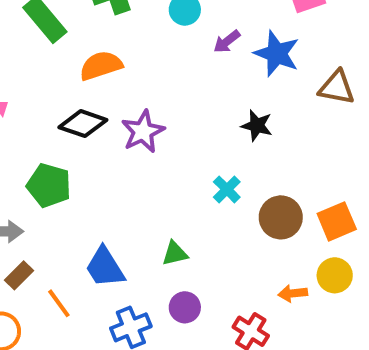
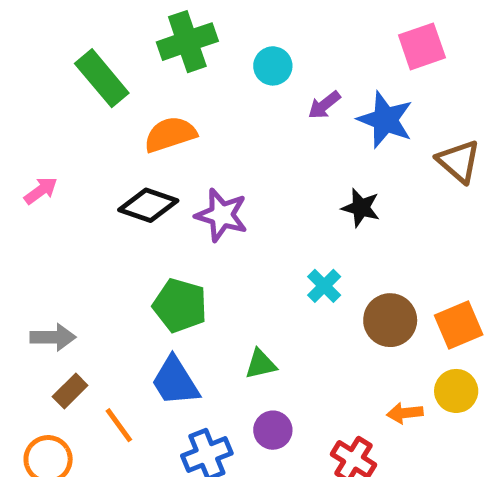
brown triangle: (337, 88) -> (459, 161), turned 30
purple star: (143, 132) -> (222, 215), turned -30
green pentagon: (49, 185) -> (180, 305), moved

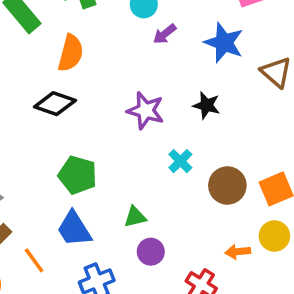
purple arrow: (324, 105) -> (165, 34), moved
orange semicircle: (170, 134) -> (71, 53), turned 123
purple star: (222, 215) -> (146, 111), moved
purple circle: (273, 430) -> (151, 252), moved

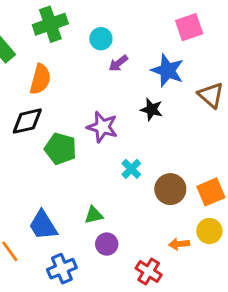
black diamond: (55, 104) -> (27, 121), turned -32
black star: (206, 105) -> (152, 110), moved
green pentagon: (78, 175) -> (60, 149), moved

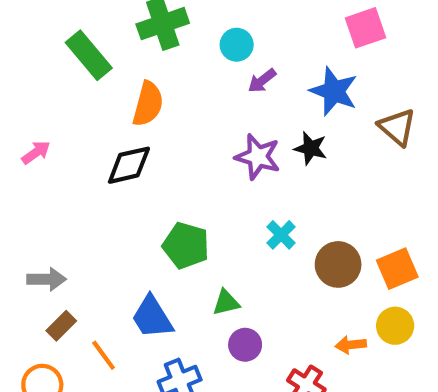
purple star: (102, 127) -> (258, 157), moved
green pentagon: (60, 149) -> (186, 245), moved

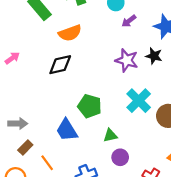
orange semicircle: (148, 104) -> (70, 33), turned 55
cyan cross: (281, 235) -> (139, 101), size x1.6
blue trapezoid: (152, 317) -> (67, 130), moved

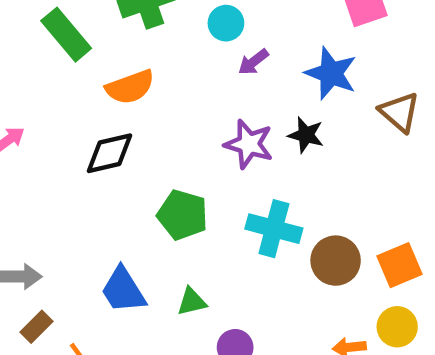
cyan cross: (139, 101) -> (274, 229), turned -30
green pentagon: (90, 106) -> (183, 215), moved
green triangle: (110, 135) -> (192, 302), moved

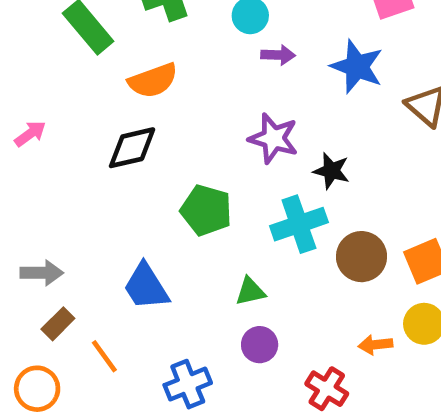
purple arrow: (253, 62) -> (278, 55), turned -140
black star: (306, 135) -> (331, 171), moved
cyan cross: (274, 229) -> (299, 224), turned -34
green triangle: (192, 302) -> (250, 291), moved

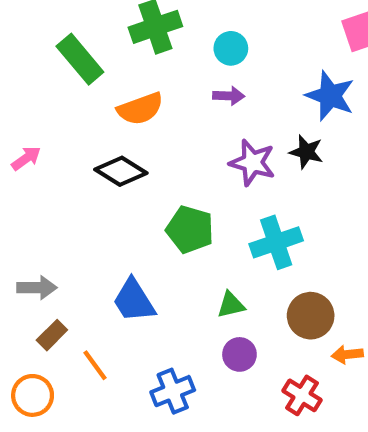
purple arrow: (278, 55) -> (229, 96), moved
black diamond: (132, 148) -> (121, 171), turned 45
black star: (331, 171) -> (306, 152), moved
brown circle: (362, 257) -> (311, 316), moved

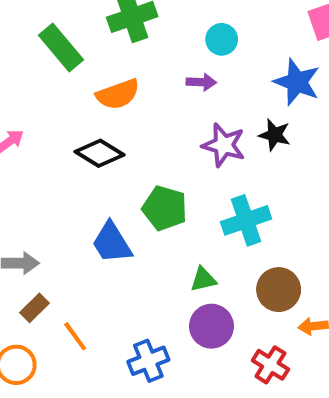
cyan circle: (231, 48) -> (222, 39), moved
blue trapezoid: (134, 301) -> (112, 243), moved
purple circle: (239, 354) -> (211, 326), size x1.4

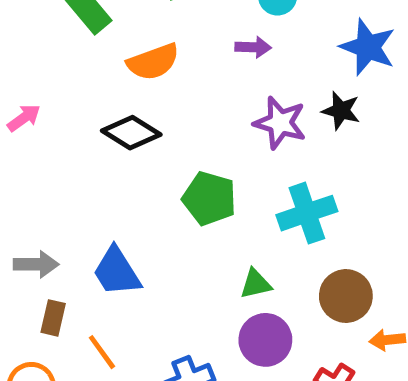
blue trapezoid: (112, 243) -> (117, 272), moved
brown rectangle: (34, 308) -> (53, 318), turned -32

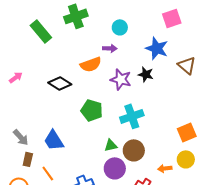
orange semicircle: (153, 62) -> (91, 64), moved
gray arrow: (36, 264) -> (21, 137), turned 48
brown circle: (346, 296) -> (134, 150), moved

